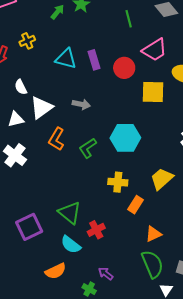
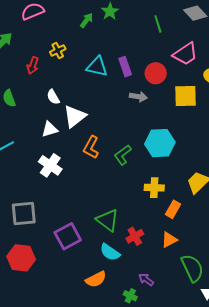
gray arrow: (81, 104) -> (138, 97), moved
orange triangle: (153, 234) -> (169, 240), moved

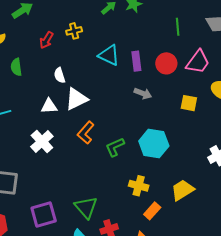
pink trapezoid: (185, 54) -> (198, 62), turned -32
red circle: (156, 73) -> (166, 63), moved
yellow square: (185, 96) -> (189, 103), size x0.7

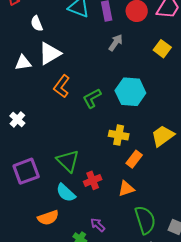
white semicircle: (60, 75) -> (37, 24), moved
gray arrow: (143, 93) -> (116, 43), turned -72
yellow square: (189, 103) -> (162, 49), turned 30
white cross: (42, 141) -> (17, 119), moved, size x0.7

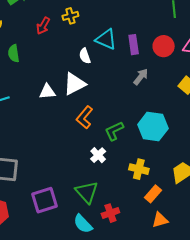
white semicircle: (37, 24) -> (85, 56), moved
white cross: (17, 119) -> (98, 155), moved
orange triangle: (126, 189) -> (160, 220), moved

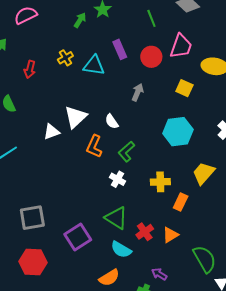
yellow cross: (70, 16) -> (65, 58), moved
purple rectangle: (134, 45) -> (120, 49), moved
white semicircle: (85, 56) -> (112, 122), moved
cyan hexagon: (153, 126) -> (178, 132), moved
orange triangle: (160, 220) -> (170, 235), moved

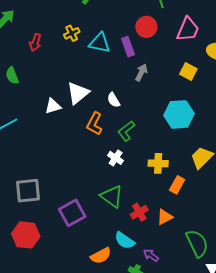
purple rectangle: (120, 49) -> (128, 47), moved
red circle: (151, 57) -> (146, 27), moved
cyan semicircle: (121, 250) -> (125, 241), moved

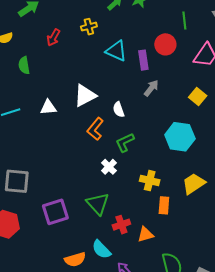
yellow cross: (72, 33) -> (89, 27), moved
white triangle: (53, 106) -> (48, 107), moved
orange rectangle: (177, 185) -> (164, 205), turned -36

